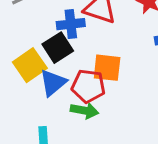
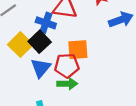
blue cross: (71, 24) -> (46, 23), turned 36
yellow square: (30, 65) -> (20, 45), moved

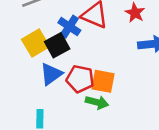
orange square: (78, 50) -> (103, 81), moved
green arrow: (67, 84) -> (97, 102), moved

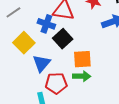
black square: (57, 45) -> (63, 39), moved
red pentagon: (80, 79) -> (56, 83), moved

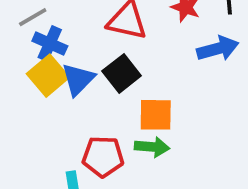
blue cross: (46, 24) -> (50, 44), moved
blue triangle: (42, 63) -> (78, 79), moved

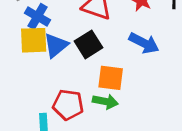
blue arrow: (218, 49) -> (144, 43), moved, turned 36
yellow square: (48, 76) -> (34, 40), turned 32

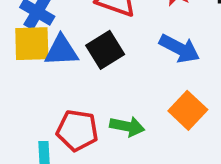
blue triangle: (56, 45) -> (61, 51), turned 36
orange square: (111, 78) -> (188, 110), moved, turned 36

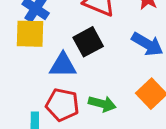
blue triangle: (61, 51) -> (63, 65), moved

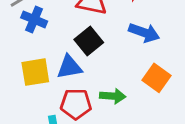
yellow square: (30, 34) -> (35, 72), moved

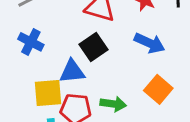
blue cross: (34, 19) -> (31, 42), moved
yellow square: (35, 72) -> (48, 93), moved

